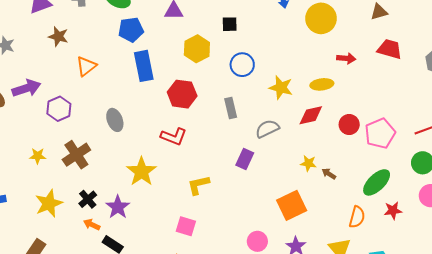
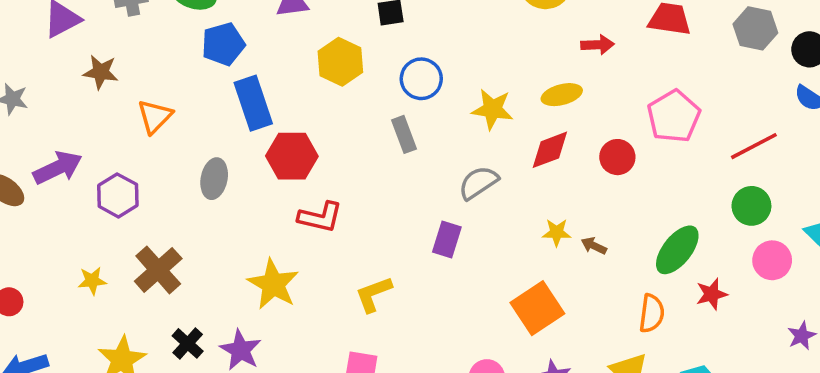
red hexagon: (182, 94) -> (292, 156), moved
gray rectangle: (231, 108) -> (404, 134), moved
gray ellipse: (115, 120) -> (214, 179), moved, turned 40
pink pentagon: (380, 133) -> (674, 116), moved

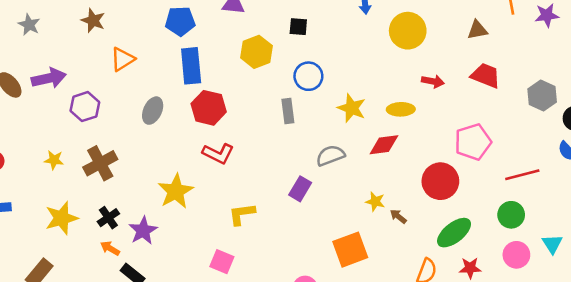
red circle: (617, 157) -> (440, 181), moved, size x1.5

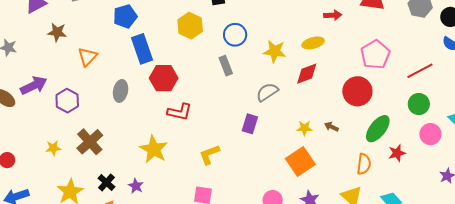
yellow star: (375, 202) -> (304, 128), moved
purple star: (143, 231) -> (136, 186), size x0.7

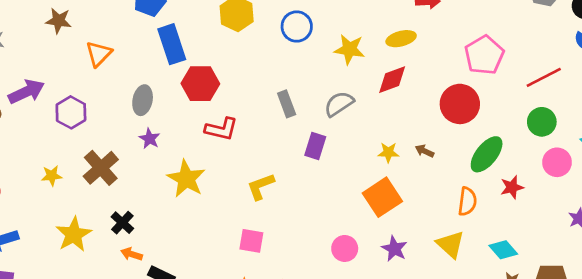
gray rectangle: (226, 66) -> (287, 104), moved
purple star: (136, 186) -> (150, 139), moved

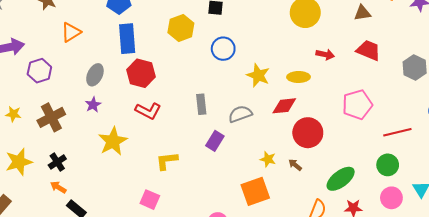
red circle: (460, 104) -> (308, 133), moved

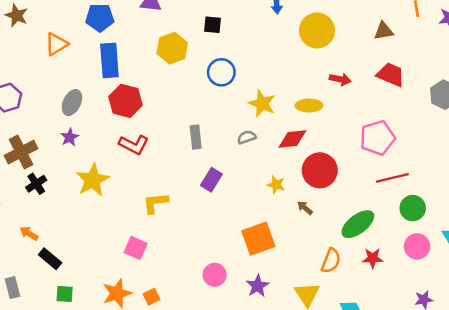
orange triangle: (71, 32) -> (56, 44), moved
gray semicircle: (240, 114) -> (247, 137), moved, size x0.7
red line: (397, 132) -> (392, 178), moved
yellow star: (268, 159) -> (276, 185), moved
black cross: (57, 162) -> (36, 184), moved

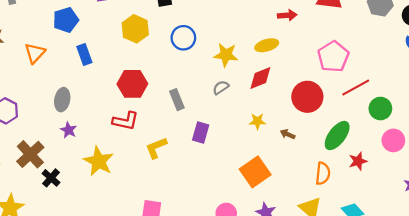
blue rectangle: (109, 60) -> (84, 54), size x0.7
red hexagon: (126, 101) -> (132, 84), moved
red circle: (320, 170) -> (307, 97), moved
yellow L-shape: (155, 203) -> (156, 148), moved

